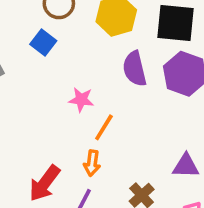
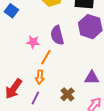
purple semicircle: (135, 69) -> (57, 35), moved

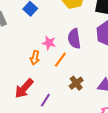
orange arrow: (40, 77) -> (35, 58), moved
brown cross: (68, 94) -> (76, 83), moved

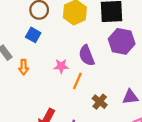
orange arrow: (35, 58) -> (24, 67), moved

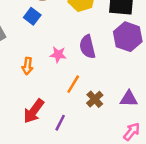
orange arrow: (24, 67) -> (27, 66), moved
orange line: (77, 81) -> (73, 84), moved

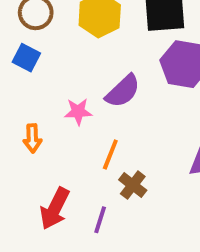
purple semicircle: (87, 47) -> (123, 91), turned -110
brown cross: (95, 99) -> (133, 185), moved

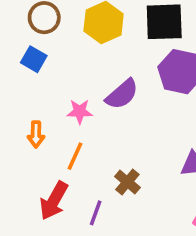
orange line: (110, 155) -> (75, 156), moved

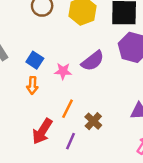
blue square: (34, 59) -> (35, 60), moved
orange line: (75, 156) -> (68, 109), moved

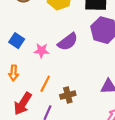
orange arrow: (32, 85) -> (14, 73), moved
brown cross: (93, 121) -> (68, 95), turned 32

